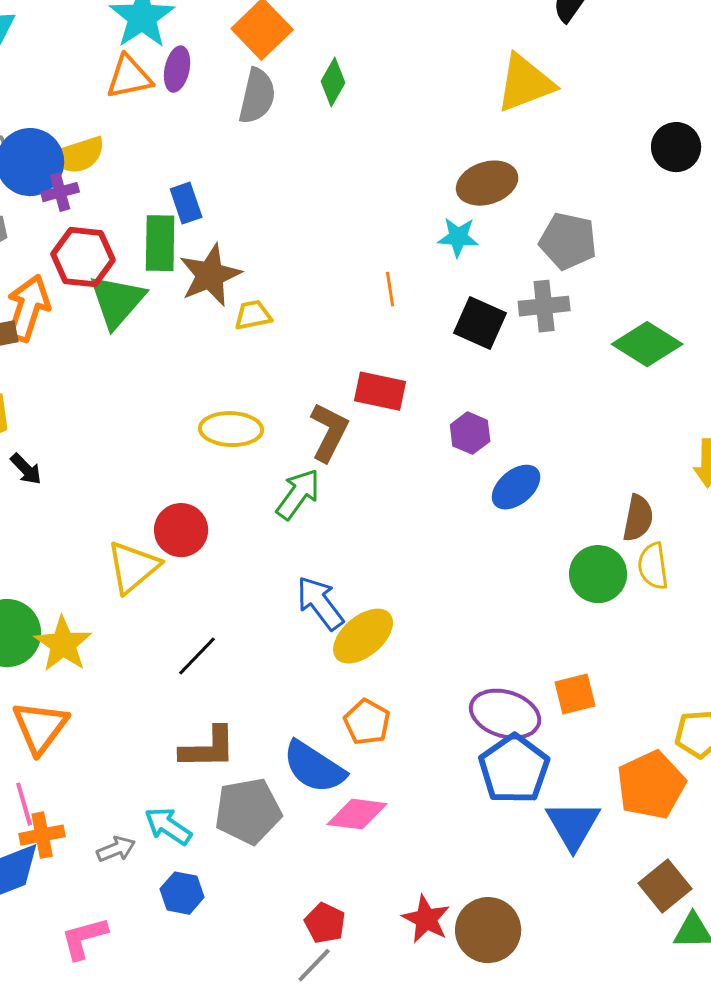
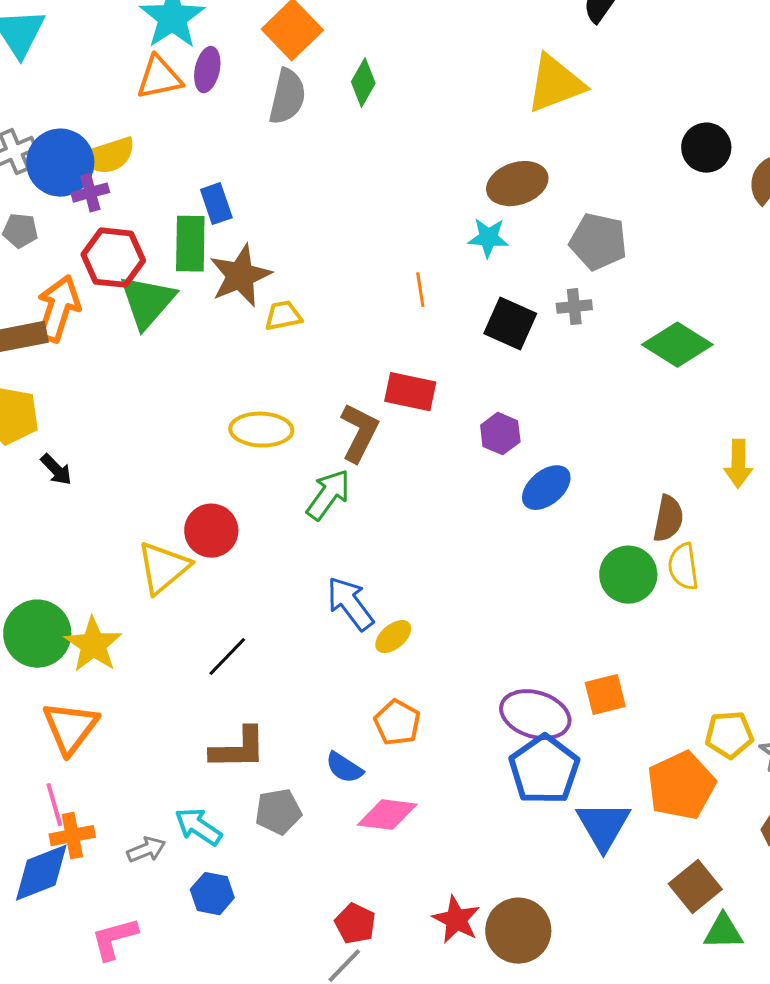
gray cross: (544, 306) -> (574, 307), size x0.7
yellow ellipse: (363, 636) -> (393, 637), size x0.6
blue semicircle: (314, 767) -> (344, 768), size x0.6
gray pentagon: (248, 811) -> (278, 812), size x0.7

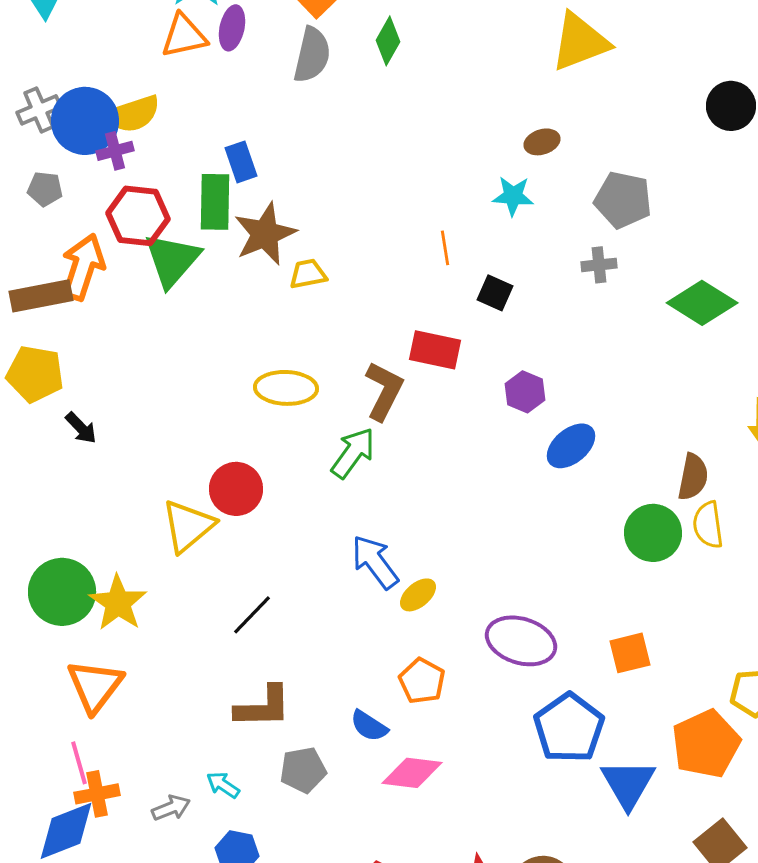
brown ellipse: (517, 184) -> (542, 142), size x0.6
black square: (510, 324) -> (495, 293), moved, size x0.7
purple ellipse: (535, 715) -> (521, 641), moved
cyan arrow: (198, 827) -> (223, 785), size x0.7

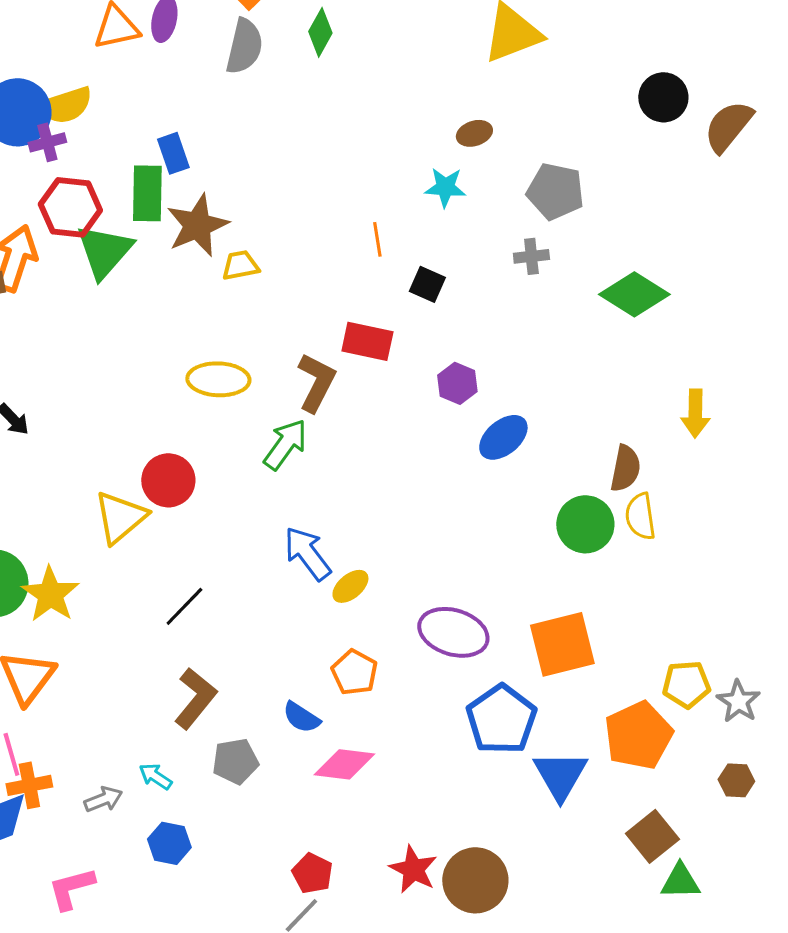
orange square: (630, 653) -> (562, 644), size x1.6
brown L-shape: (263, 707) -> (195, 698), turned -50

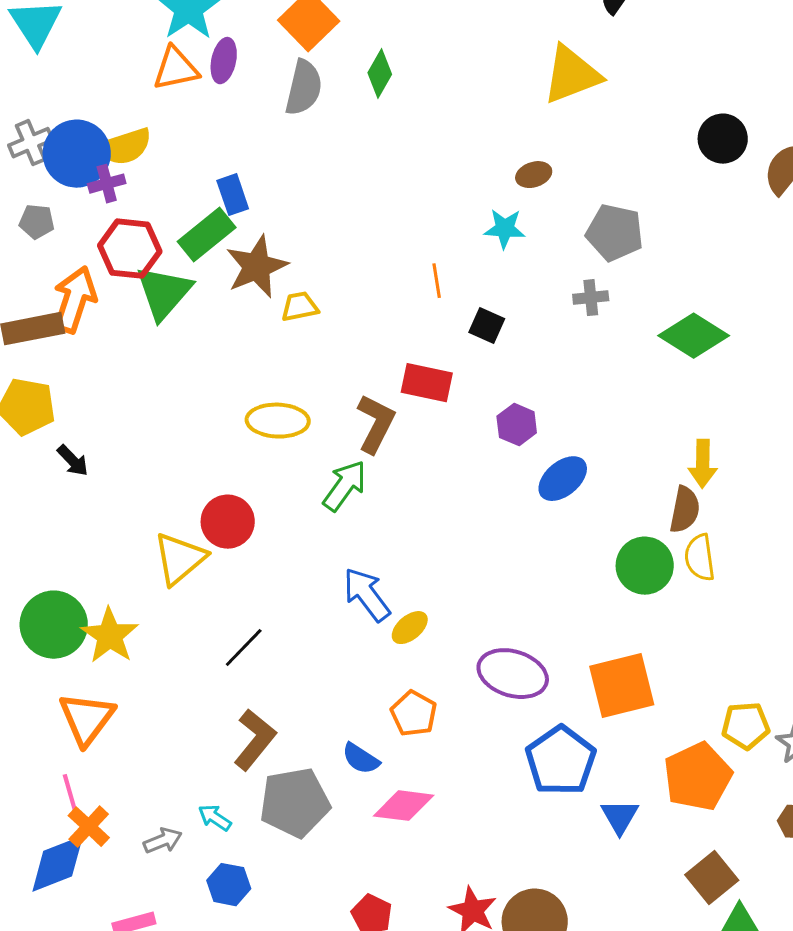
green rectangle: (147, 193) -> (207, 235), turned 50
yellow arrow: (695, 413) -> (703, 464), moved
gray pentagon: (235, 761) -> (295, 803), size x1.5
blue triangle: (560, 775) -> (620, 817), size x0.7
orange cross: (29, 785) -> (89, 827), turned -36

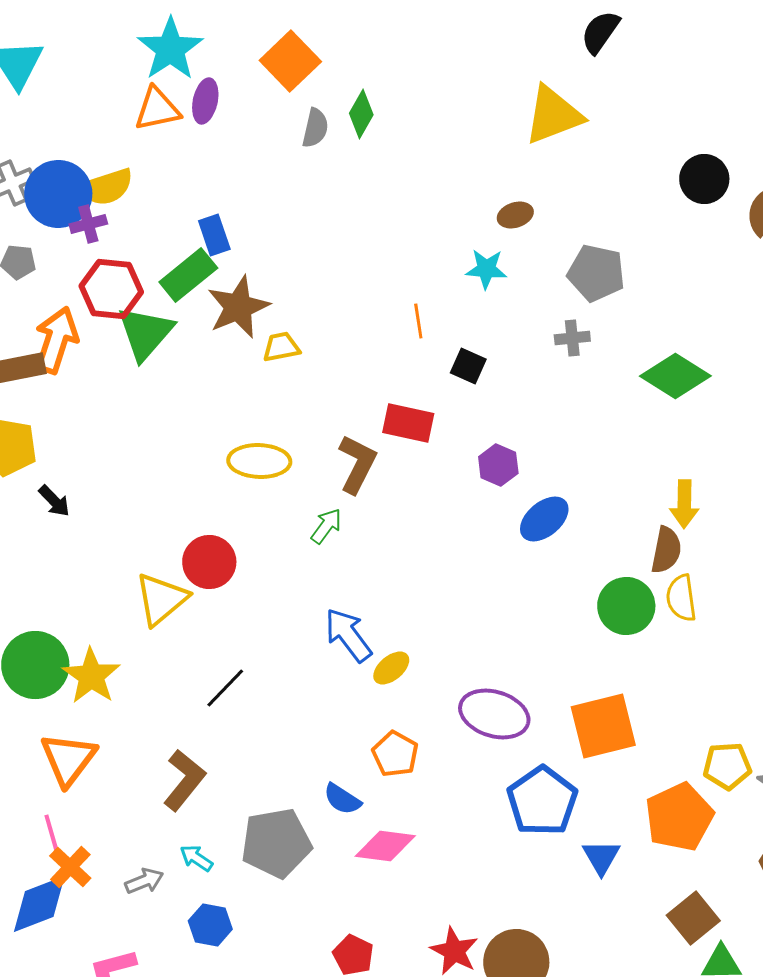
gray semicircle: (304, 88) -> (315, 128), moved, size x0.7
green arrow: (345, 486) -> (326, 526), size x0.7
brown L-shape: (255, 740) -> (184, 780), moved

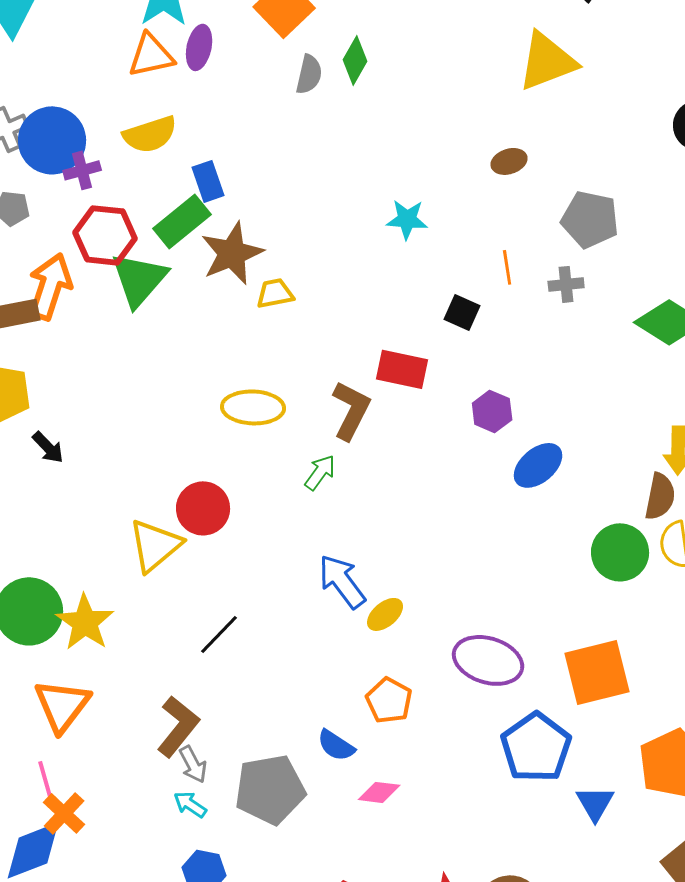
yellow semicircle: (106, 187) -> (150, 134), moved
cyan star: (486, 269) -> (407, 219), moved
orange line: (418, 321) -> (507, 267), moved
pink diamond: (385, 846) -> (379, 792), size x0.7
gray arrow: (144, 881) -> (193, 764), moved, turned 84

